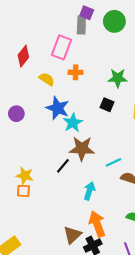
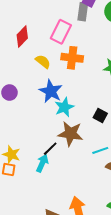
orange cross: (76, 72) -> (72, 58), size x1.5
black square: (107, 105) -> (100, 116), moved
cyan arrow: (89, 191) -> (42, 163), moved

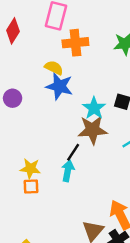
yellow semicircle: (43, 62) -> (54, 68), moved
cyan star: (64, 107) -> (94, 108), moved

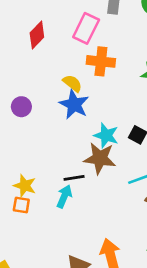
cyan star: (94, 108) -> (106, 135), turned -30
black line: (73, 152) -> (74, 178), turned 36

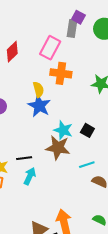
yellow semicircle: (72, 83) -> (38, 89), turned 35
black line: (74, 178) -> (24, 158), moved

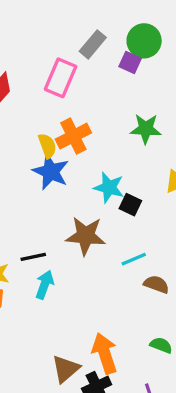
purple square: (78, 17) -> (130, 62), moved
gray rectangle: (72, 28) -> (93, 44), turned 36
orange cross: (61, 73) -> (73, 136), moved, turned -30
cyan star: (63, 130) -> (109, 187), moved

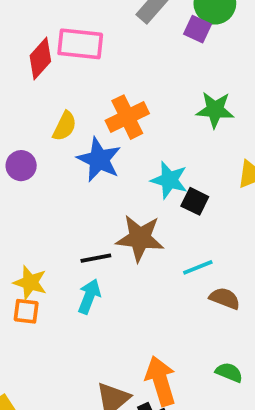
pink rectangle: (61, 78) -> (80, 44), moved, turned 72
yellow semicircle: (47, 146) -> (65, 126), moved, turned 45
black line: (33, 257) -> (96, 258), moved

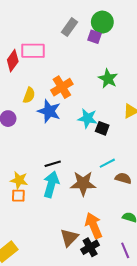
green star: (215, 110) -> (108, 79), turned 30
brown star: (140, 238) -> (83, 183), moved
cyan arrow: (89, 296) -> (51, 184), size x1.4

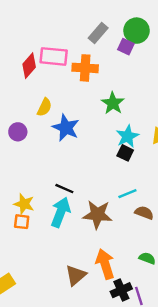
green star: (108, 79) -> (113, 103), moved
orange cross: (62, 87) -> (85, 68), moved, turned 30
cyan star: (87, 118) -> (127, 136), moved, turned 30
black line: (53, 164) -> (64, 189), turned 35
black cross: (90, 247) -> (121, 290), moved

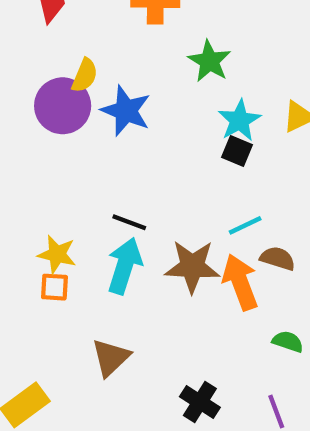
purple circle: (18, 132) -> (63, 106), moved, size x1.6
orange arrow: (105, 264) -> (240, 282), moved
brown triangle: (76, 275) -> (111, 358), moved
black cross: (121, 290) -> (200, 402), moved, turned -30

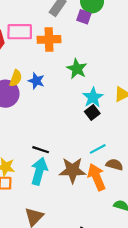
blue star: (126, 111) -> (36, 81), moved, size x0.7
black square: (237, 151) -> (92, 112), turned 32

